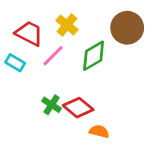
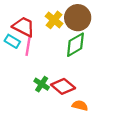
brown circle: (127, 28) -> (78, 18), moved
pink line: (53, 56) -> (28, 46), moved, turned -36
cyan rectangle: (15, 63) -> (12, 41), moved

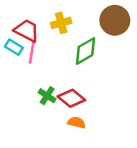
brown circle: (78, 18) -> (115, 20), moved
yellow cross: (54, 20) -> (61, 23), turned 36
orange semicircle: (80, 106) -> (76, 123), moved

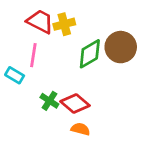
brown circle: (115, 20) -> (121, 47), moved
red trapezoid: (27, 31) -> (40, 22), moved
cyan rectangle: (14, 47) -> (15, 75), moved

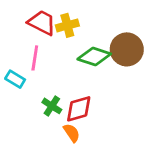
green diamond: (90, 54) -> (94, 57), turned 48
red diamond: (75, 103) -> (79, 109), turned -56
orange semicircle: (80, 129) -> (72, 133), moved, turned 42

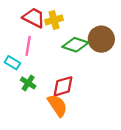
green cross: (52, 106) -> (28, 83), moved
orange semicircle: (72, 133) -> (57, 105), size x1.5

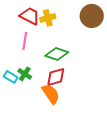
brown circle: (101, 39) -> (92, 16), moved
green diamond: (75, 45) -> (57, 54), moved
cyan rectangle: (12, 63) -> (11, 77), moved

